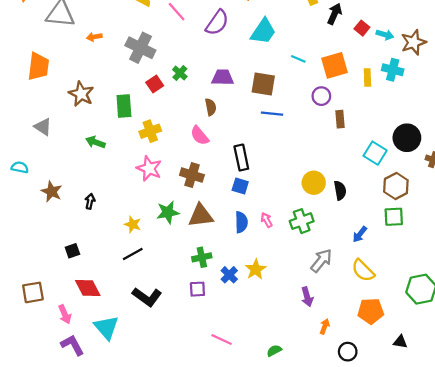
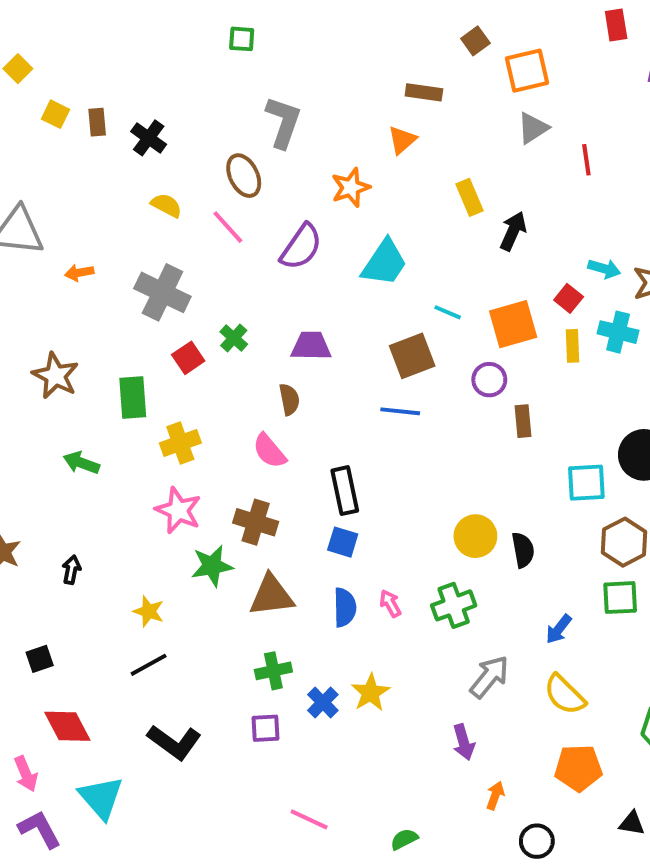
red square: (362, 28) -> (569, 298), moved
brown square: (263, 84) -> (412, 356), moved, turned -30
cyan square: (375, 153) -> (586, 483), turned -35
green star: (168, 212) -> (212, 566), moved

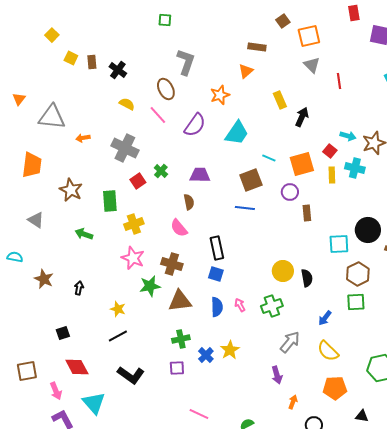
gray triangle: (533, 128) -> (312, 65), turned -42

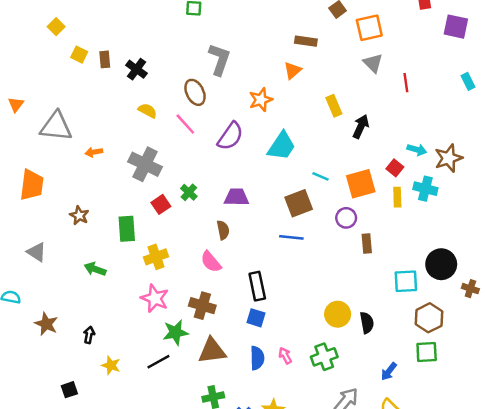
brown star: (71, 190) -> (79, 215), size x0.7
yellow star: (118, 309) -> (111, 365), moved
black line: (118, 336) -> (158, 362), moved

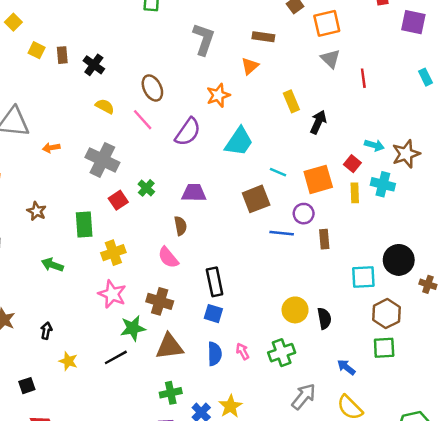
gray L-shape: (219, 59) -> (204, 39), moved
blue line: (291, 237) -> (282, 233), moved
blue arrow: (389, 371) -> (346, 367), turned 90

